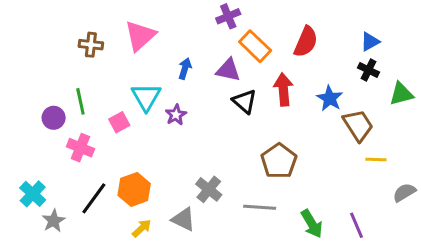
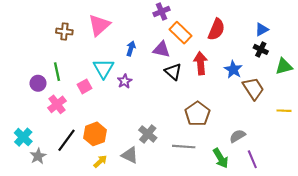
pink cross: (80, 148) -> (57, 104), turned 30
yellow line: (376, 160) -> (284, 111), moved
gray semicircle: (404, 192) -> (238, 136), moved

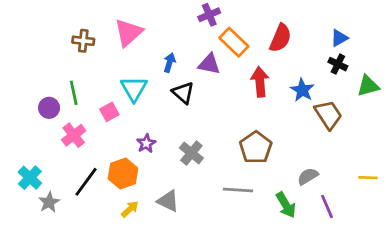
black triangle: (173, 72) -> (183, 93), moved
purple star: (125, 81) -> (146, 143), moved
yellow line: (284, 111) -> (368, 178), moved
gray cross: (148, 134) -> (191, 153), moved

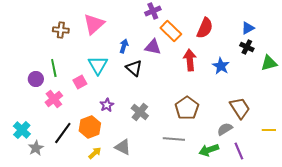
brown trapezoid: (328, 115) -> (240, 108), moved
green arrow: (286, 205) -> (209, 150), turned 102

